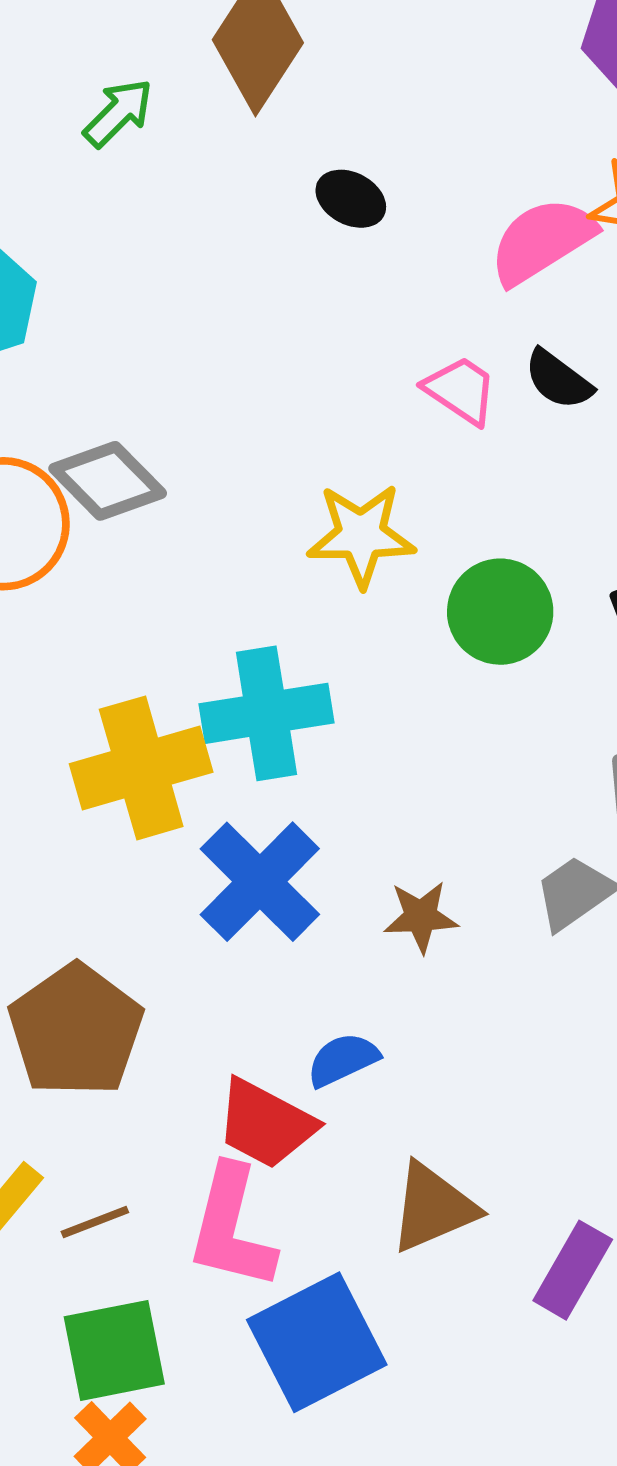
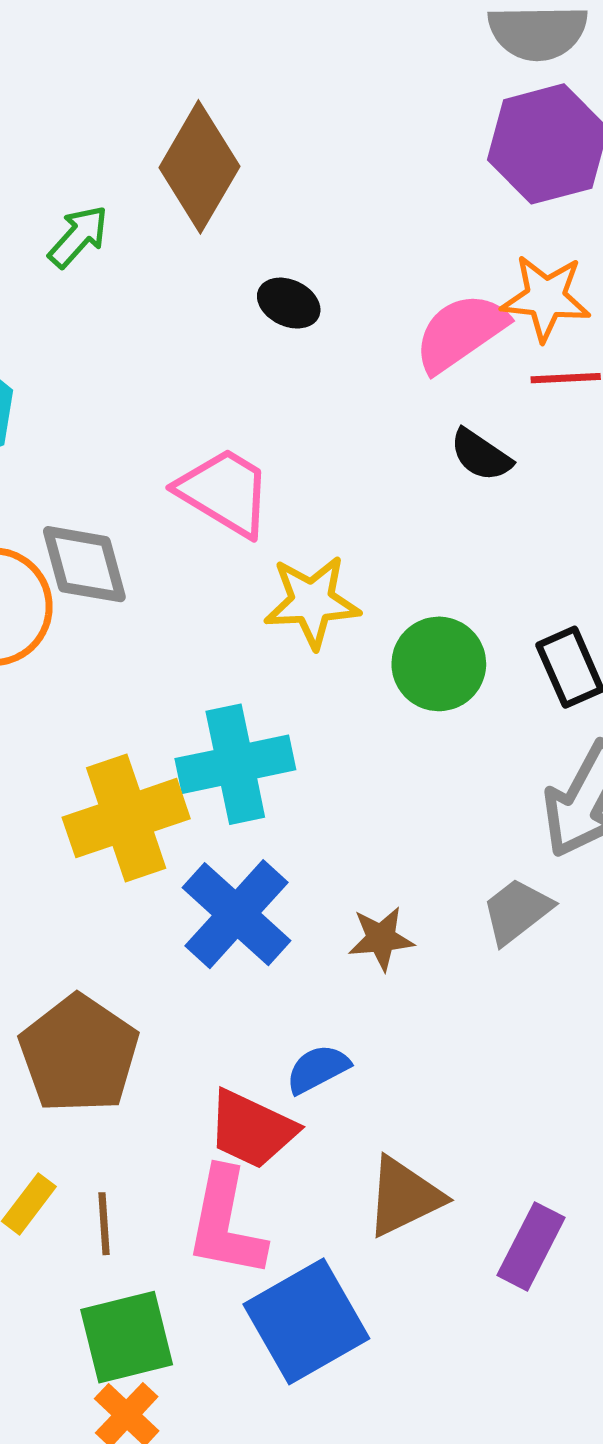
pink trapezoid: (461, 390) -> (225, 492), moved, size x1.5
gray diamond: (108, 481) -> (84, 564), turned 32
brown line: (95, 1222) -> (104, 1224), turned -70

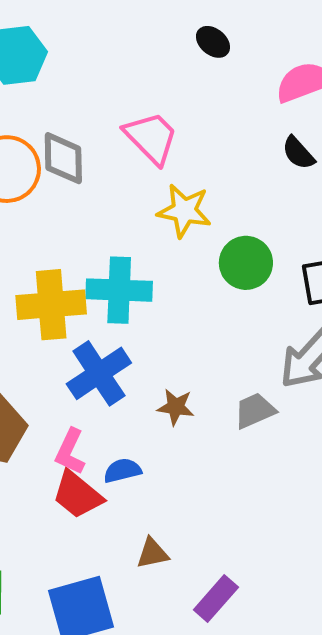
brown triangle: (404, 1197) -> (152, 553), size x0.7
pink L-shape: (226, 1223) -> (70, 452), moved, size x0.7

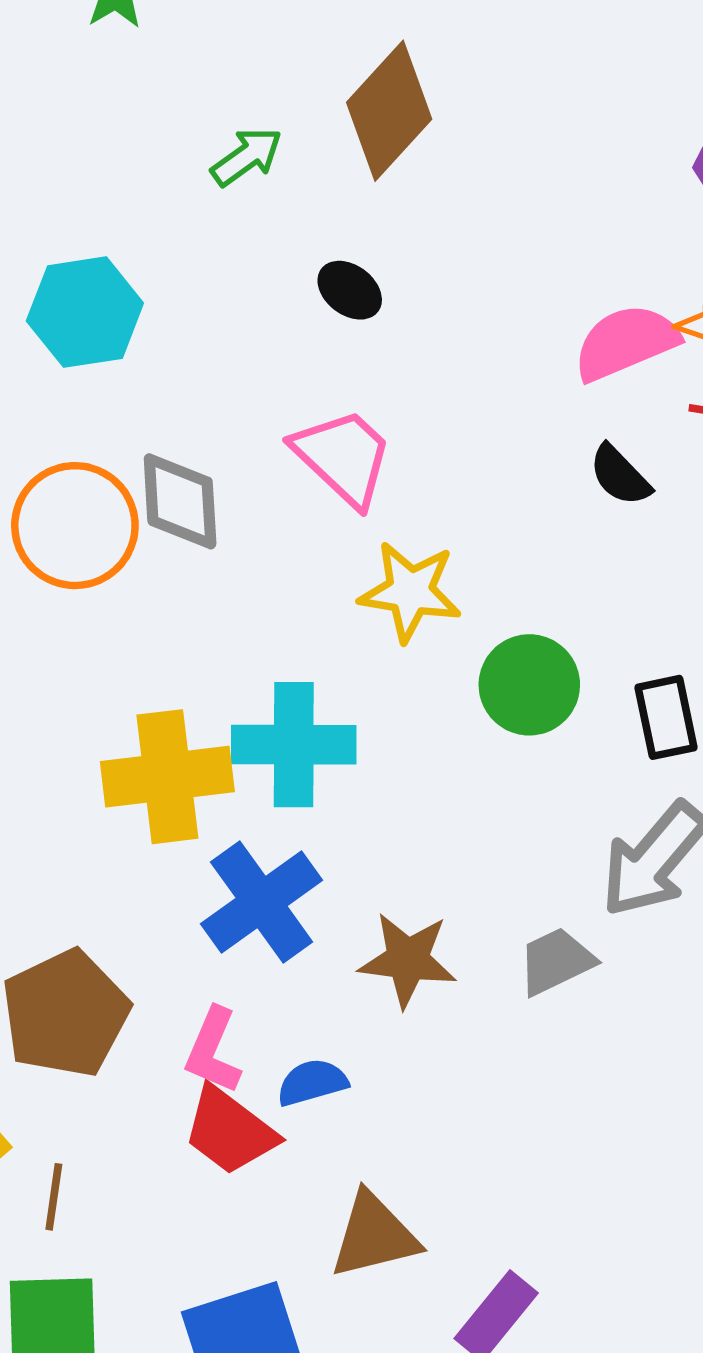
black ellipse: (213, 42) -> (350, 290), moved
brown star: (176, 407) -> (408, 960), size x1.4
brown triangle: (152, 553) -> (374, 1235), size x1.5

